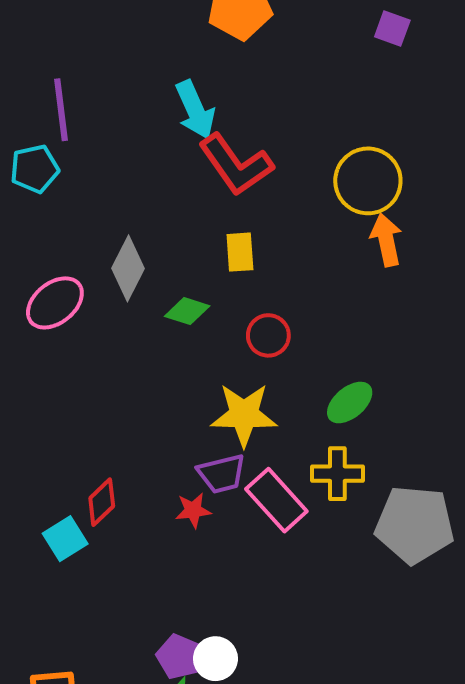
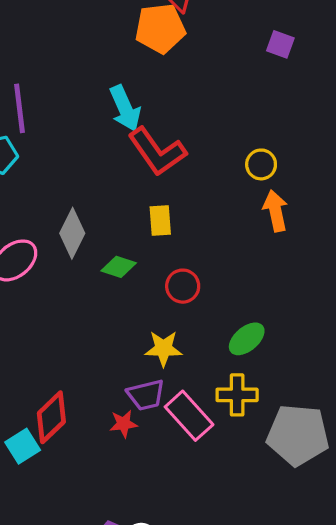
yellow circle: (368, 181) -> (261, 164), size x0.6
yellow star: (244, 415) -> (163, 348), size x0.7
red diamond: (102, 502) -> (51, 417), size x1.4

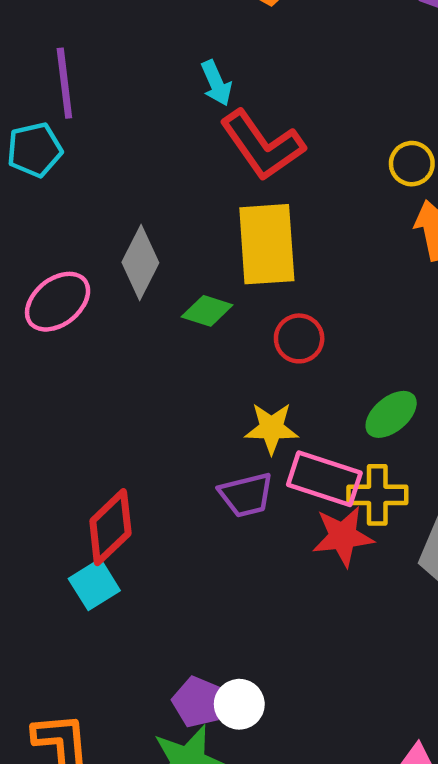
cyan arrow: (125, 108) -> (216, 83), size x0.7
yellow rectangle: (160, 220) -> (267, 244), size x1.8
pink rectangle: (189, 416) -> (324, 479), moved, turned -30
red star: (123, 424) -> (343, 536), moved, size x1.5
cyan square: (23, 446) -> (94, 585), moved

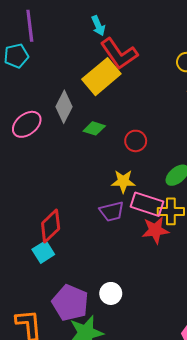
yellow rectangle: (267, 244) -> (101, 77), moved, turned 54
purple pentagon: (198, 702) -> (70, 303), moved, size x1.6
white circle: (239, 704) -> (111, 293), moved

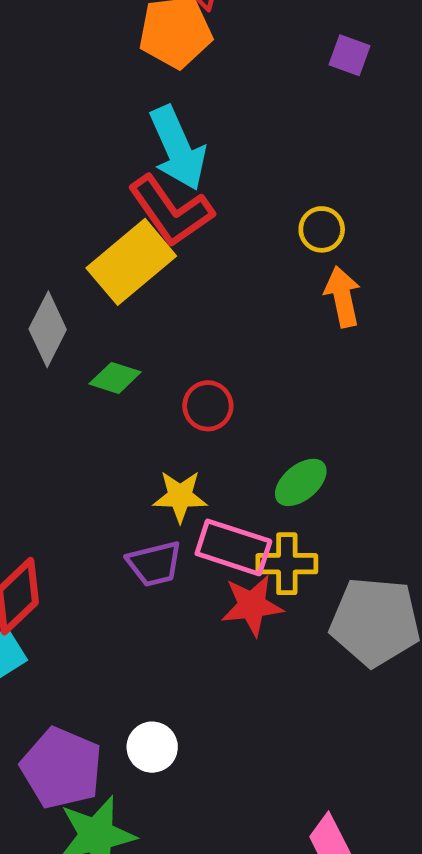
cyan arrow: (98, 26) -> (178, 148), moved, size x1.8

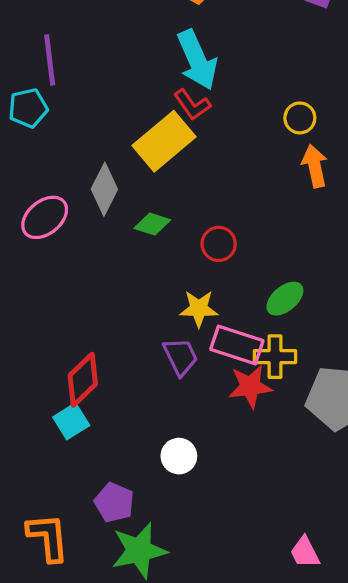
red L-shape: (171, 211) -> (192, 105), size x0.6
purple trapezoid: (154, 564) -> (181, 357), turned -102
white circle: (152, 747) -> (179, 456), moved
purple pentagon: (62, 768) -> (114, 502), size x0.7

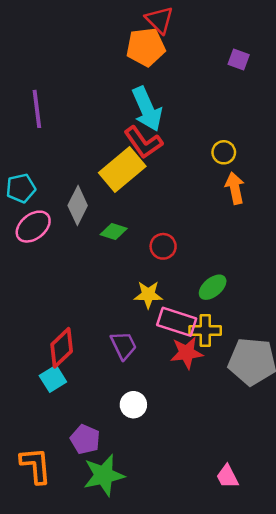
red L-shape: (192, 105) -> (143, 142), size x1.4
cyan pentagon: (28, 108) -> (21, 188), moved
purple trapezoid: (181, 357) -> (123, 345), moved

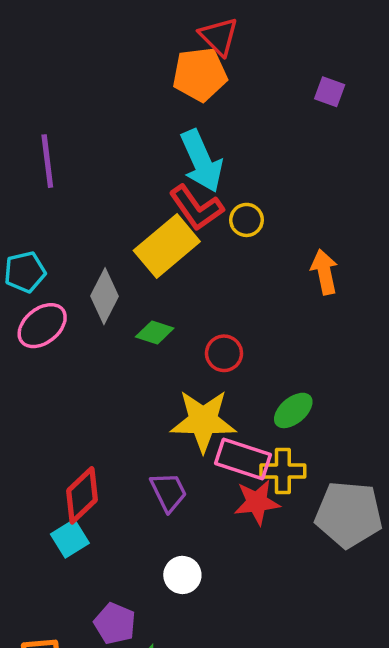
yellow circle: (224, 152) -> (247, 220), moved
yellow star: (148, 295) -> (203, 421), size x1.6

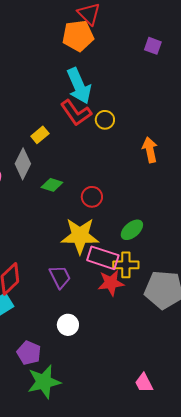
yellow rectangle: (167, 246) -> (40, 135), moved, size x0.5

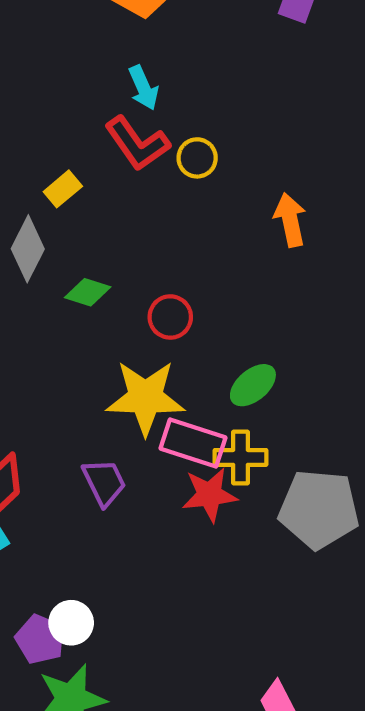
cyan arrow: (79, 86) -> (143, 88), size x0.6
white circle: (68, 325) -> (71, 623), moved

